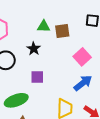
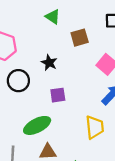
green triangle: (44, 26) -> (53, 17), moved, turned 40

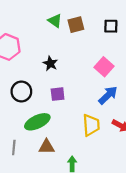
brown square: (80, 38) -> (76, 25), moved
black circle: (18, 81) -> (21, 91), moved

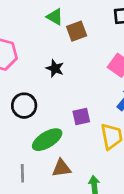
brown square: (76, 25) -> (77, 31), moved
purple square: (58, 94) -> (81, 117), moved

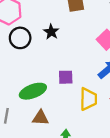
black circle: (24, 106) -> (20, 38), moved

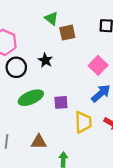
green ellipse: (33, 91) -> (31, 98), moved

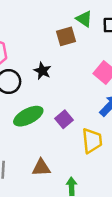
green triangle: (51, 18) -> (84, 19), moved
purple square: (61, 102) -> (64, 119), turned -32

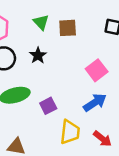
green triangle: (84, 19) -> (41, 22), moved

